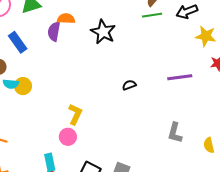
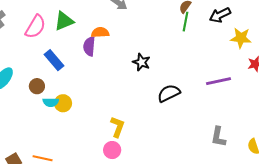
green line: (152, 15) -> (186, 22), turned -66
black star: (103, 32) -> (141, 62), moved, size x0.7
black semicircle: (129, 85) -> (169, 93), size x1.6

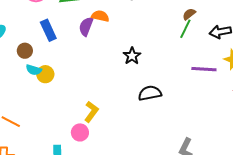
purple line: (218, 81) -> (204, 69), moved

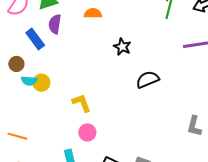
orange semicircle: (100, 16) -> (93, 13), moved
purple semicircle: (86, 26) -> (55, 24), moved
yellow L-shape: (91, 112) -> (81, 103), moved, turned -45

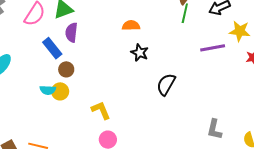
orange semicircle: (93, 13) -> (131, 25), moved
brown circle: (16, 64) -> (66, 69), moved
black semicircle: (148, 79) -> (166, 84), turned -35

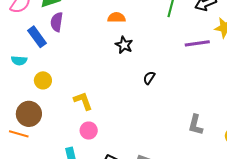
brown circle: (66, 69) -> (29, 114), moved, size x1.6
black semicircle: (166, 84) -> (149, 78), size x0.6
cyan semicircle: (48, 90) -> (19, 61), moved

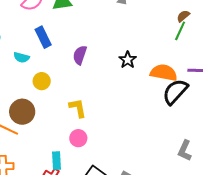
orange semicircle: (117, 18) -> (164, 73), moved, size x1.5
purple semicircle: (57, 22) -> (80, 55), moved
black semicircle: (149, 78) -> (175, 92), moved, size x2.0

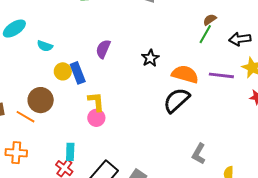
blue rectangle: (43, 37) -> (78, 73), moved
black semicircle: (175, 92) -> (177, 100), moved
pink circle: (78, 138) -> (96, 118), moved

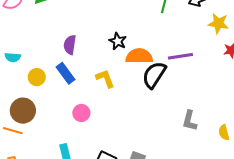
blue rectangle: (78, 73) -> (66, 73), moved
orange semicircle: (185, 74) -> (139, 56), moved
purple line: (221, 75) -> (180, 56), moved
yellow L-shape: (96, 102) -> (105, 79), moved

